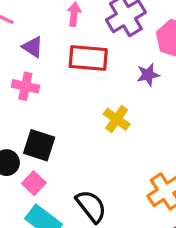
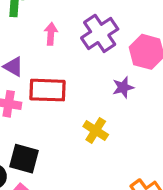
red rectangle: (88, 58) -> (47, 90), moved

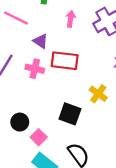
black square: (24, 159) -> (70, 114), moved

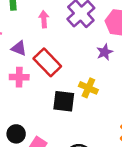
red rectangle: (65, 61) -> (47, 62), turned 52
black square: (70, 114) -> (64, 101), moved

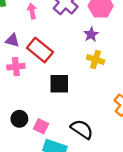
yellow cross: (88, 88) -> (95, 59), moved

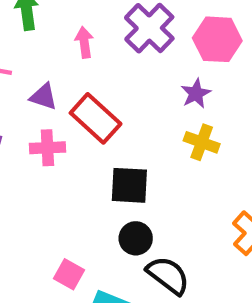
black circle: (19, 119) -> (136, 238), moved
pink square: (41, 126) -> (69, 274), moved

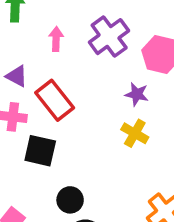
purple star: (196, 94) -> (137, 94), turned 30
black square: (129, 185) -> (40, 151), moved

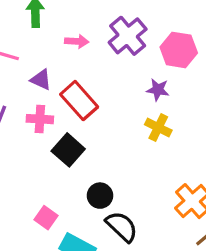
pink arrow: (56, 39) -> (77, 41), turned 95
black square: (40, 151) -> (68, 150), turned 32

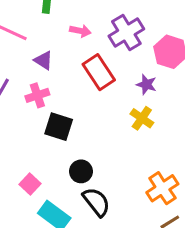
red rectangle: (79, 101) -> (99, 72), moved
pink cross: (40, 119) -> (37, 95), turned -30
black square: (68, 150) -> (59, 127), turned -32

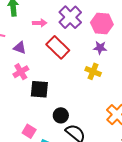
purple star: (146, 84) -> (100, 48), moved

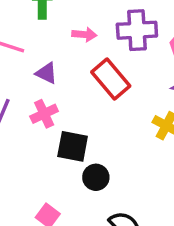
purple cross: (70, 17) -> (137, 30), turned 35
black circle: (61, 115) -> (96, 177), moved

